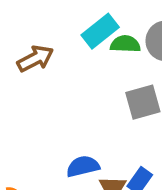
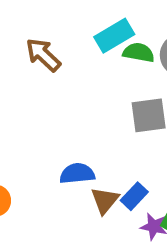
brown arrow: (35, 59) -> (43, 55), turned -117

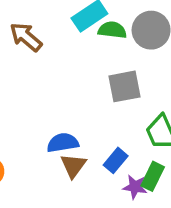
brown triangle: (105, 200) -> (73, 166), moved

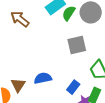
green semicircle: (112, 30) -> (69, 13), turned -63
brown triangle: (73, 166) -> (18, 85), moved

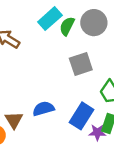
blue rectangle: (73, 87) -> (82, 116), size x1.5

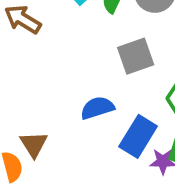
blue semicircle: (43, 109) -> (97, 108), moved

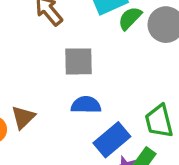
gray square: (136, 56) -> (78, 61), moved

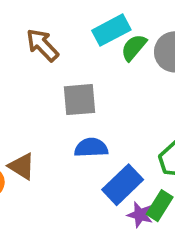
brown triangle: (23, 117) -> (22, 166), turned -40

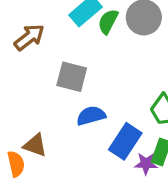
brown arrow: (42, 45) -> (29, 37), turned 108
gray square: (79, 100) -> (72, 77), turned 32

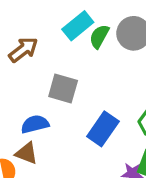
blue semicircle: (91, 116) -> (35, 124), moved
blue rectangle: (125, 141) -> (103, 129), moved

